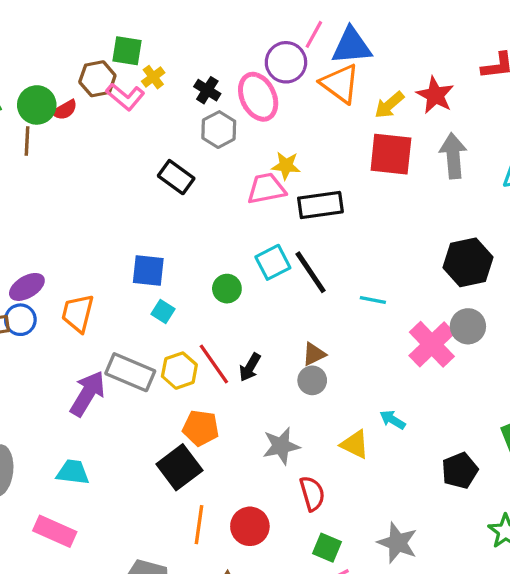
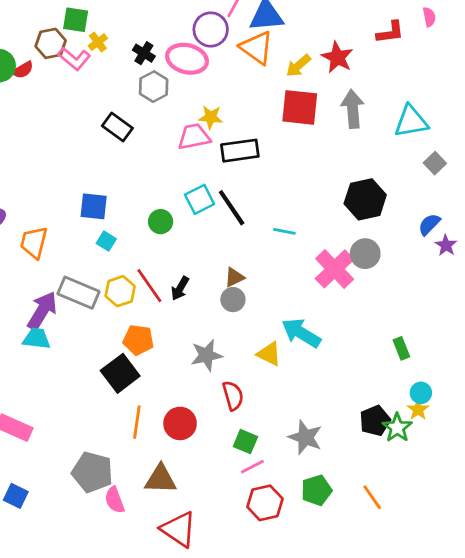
pink ellipse: (258, 97) -> (187, 59), turned -51
cyan arrow: (393, 420) -> (301, 333), size x1.8
black pentagon: (460, 471) -> (375, 421), moved
cyan trapezoid: (73, 472) -> (37, 339), moved

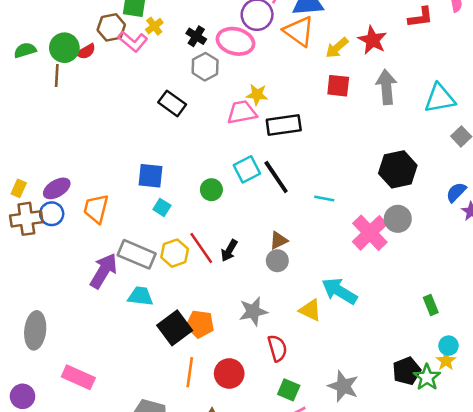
red square: (300, 107) -> (338, 86), size x0.7
cyan trapezoid: (37, 339) -> (140, 296), moved
orange pentagon: (138, 340) -> (200, 324), moved

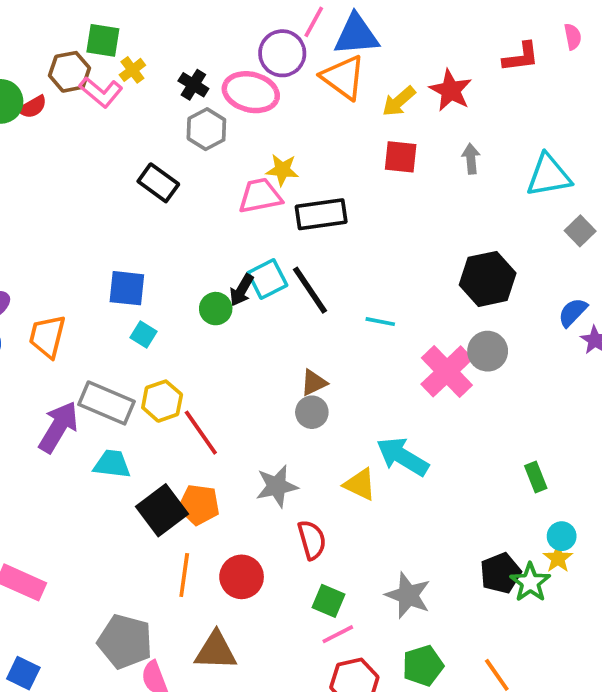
gray arrow: (386, 87) -> (471, 159), size x0.6
red line: (201, 248) -> (201, 433), moved
black arrow: (229, 251) -> (242, 290), moved

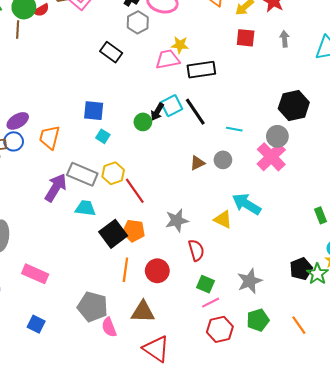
gray circle: (488, 351) -> (277, 136), moved
gray circle: (312, 412) -> (223, 160), moved
gray star: (408, 595) -> (250, 281), turned 30

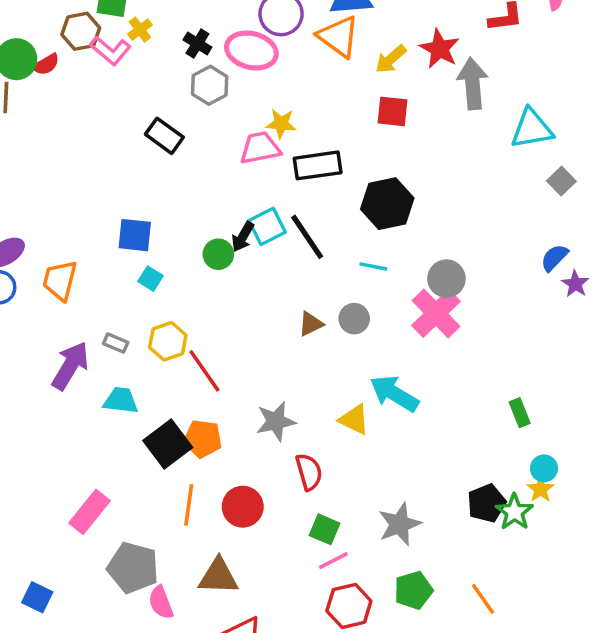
gray arrow: (285, 39) -> (473, 84), moved, size x1.8
black hexagon: (294, 106) -> (387, 204), moved
gray rectangle: (82, 174) -> (116, 343), size x0.5
pink rectangle: (35, 274) -> (89, 512), moved, turned -75

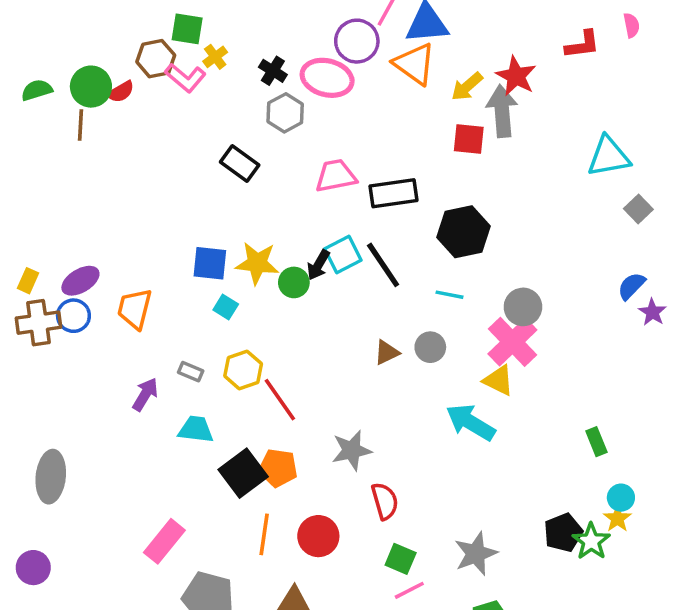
gray arrow: (473, 84) -> (502, 111), moved
yellow star: (281, 124) -> (257, 263), moved, size x1.4
purple arrow: (70, 366) -> (145, 394), size x0.7
yellow triangle: (354, 420) -> (499, 380), moved

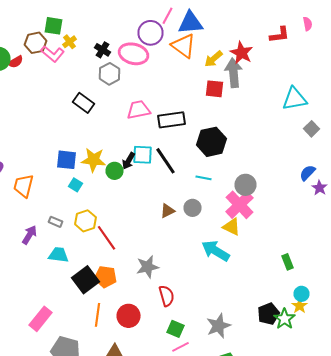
cyan square: (343, 254) -> (142, 155), turned 30

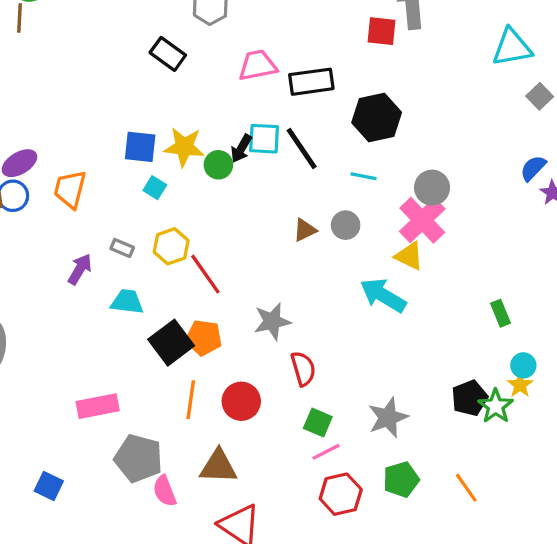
pink rectangle: (40, 319) -> (98, 406), turned 40

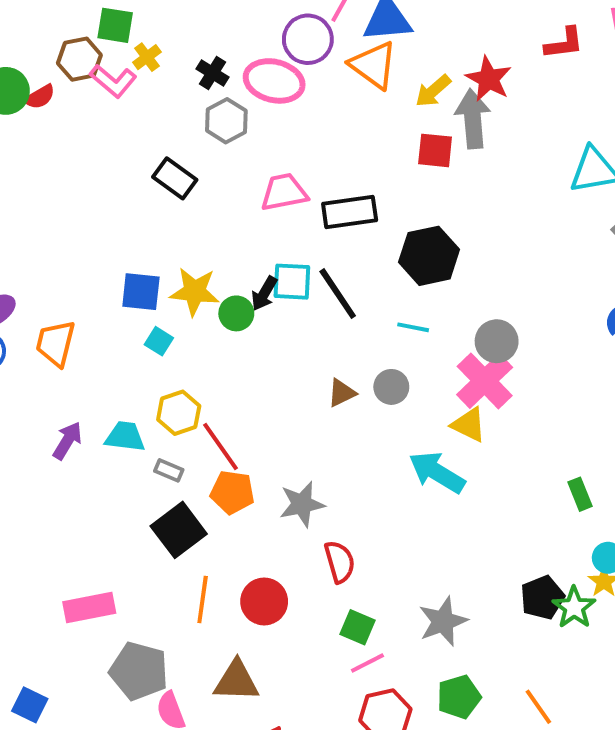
gray rectangle: (122, 248) -> (169, 470), moved
cyan trapezoid: (127, 302) -> (125, 437), moved
orange pentagon: (204, 338) -> (232, 492), moved

